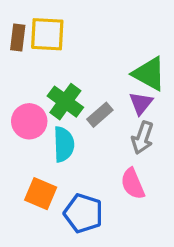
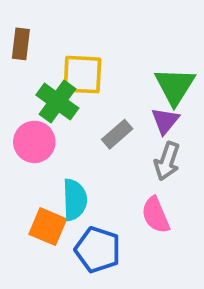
yellow square: (47, 34) -> (82, 75), moved
green triangle: (149, 74) -> (175, 86), turned 33
green cross: (65, 102) -> (57, 102), moved
cyan semicircle: (64, 144) -> (75, 200), moved

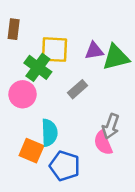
green triangle: (175, 86) -> (116, 57), turned 44
purple triangle: (165, 121) -> (94, 51), moved, turned 42
gray arrow: (167, 161) -> (111, 126), moved

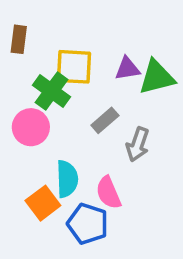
gray arrow: (111, 126) -> (138, 144), moved
pink semicircle: (103, 143) -> (108, 193), moved
orange square: (31, 151) -> (43, 203), turned 30

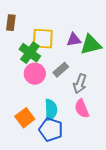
pink circle: (31, 127) -> (35, 74), moved
cyan semicircle: (67, 179) -> (51, 110), moved
pink semicircle: (108, 193) -> (82, 109), moved

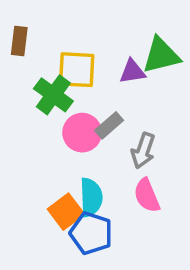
green triangle: (91, 45) -> (161, 55), moved
pink circle: (35, 74) -> (82, 133), moved
orange square: (25, 118) -> (66, 212), moved

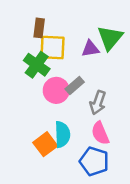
brown rectangle: (19, 41) -> (39, 28), moved
green triangle: (161, 55) -> (110, 38), turned -36
blue pentagon: (91, 233) -> (94, 161), moved

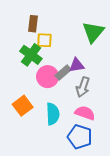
yellow square: (53, 48) -> (44, 40), size x0.7
purple triangle: (90, 49) -> (77, 65), moved
pink semicircle: (100, 133) -> (85, 113), turned 132
orange square: (45, 144) -> (23, 106), moved

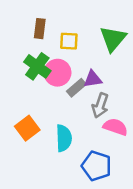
yellow square: (44, 40) -> (69, 41), moved
pink circle: (48, 77) -> (57, 73), moved
pink semicircle: (85, 113) -> (115, 127), moved

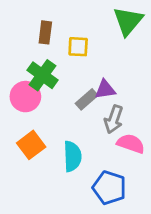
green triangle: (113, 39) -> (128, 21), moved
pink circle: (57, 73) -> (25, 97), moved

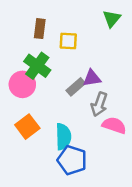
green triangle: (128, 21) -> (112, 19), size x0.7
blue pentagon: (109, 188) -> (72, 160), moved

